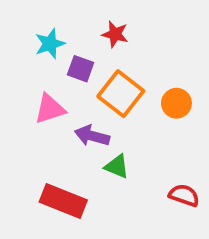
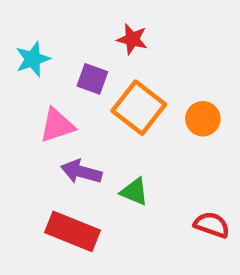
cyan star: (50, 44) -> (33, 59), moved
purple arrow: (92, 136) -> (81, 172), moved

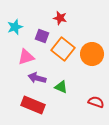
orange circle: (203, 119) -> (92, 54), size x1.5

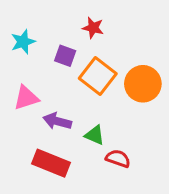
pink triangle: (26, 57) -> (26, 98), moved
red semicircle: (96, 102) -> (118, 158), moved

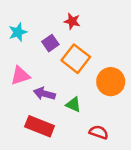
purple square: (65, 56) -> (50, 43), turned 35
orange circle: (143, 84) -> (111, 82), moved
red semicircle: (118, 158) -> (99, 132), moved

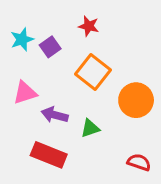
purple square: (50, 43) -> (50, 47), moved
green triangle: (73, 105) -> (90, 128), turned -42
red semicircle: (99, 132) -> (139, 162), moved

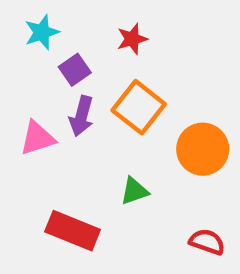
red star: (89, 26) -> (132, 39), turned -30
cyan star: (22, 39) -> (42, 32), moved
purple arrow: (55, 115) -> (81, 116), moved, turned -90

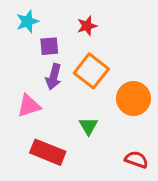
purple square: (75, 70) -> (49, 46), turned 30
pink triangle: (37, 138) -> (29, 106), moved
green triangle: (134, 191) -> (88, 126), turned -42

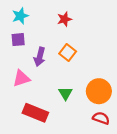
purple square: (49, 46) -> (18, 40), moved
orange square: (91, 71) -> (68, 52), size x0.7
orange circle: (133, 98) -> (99, 91), moved

